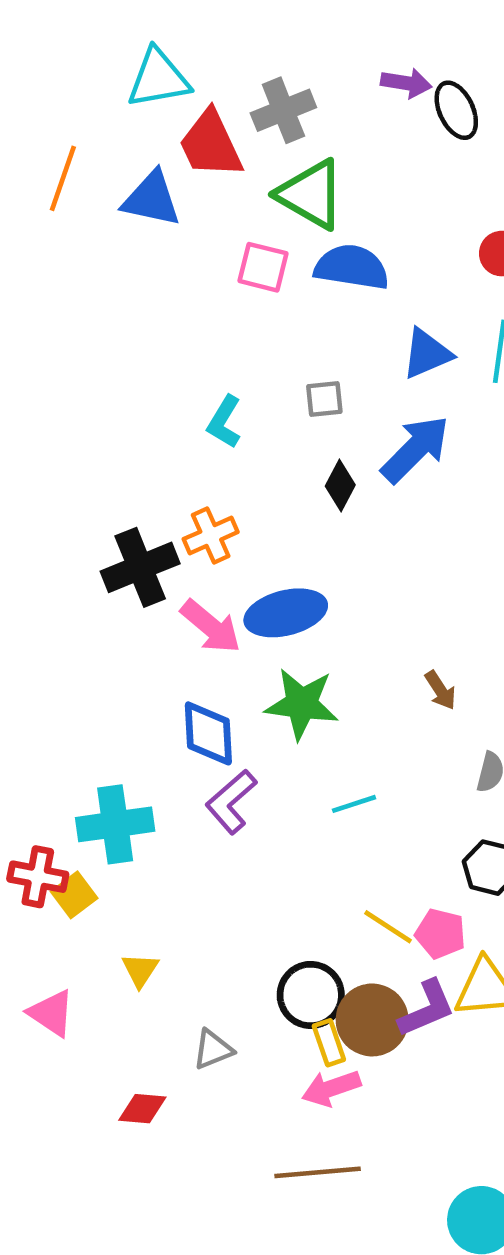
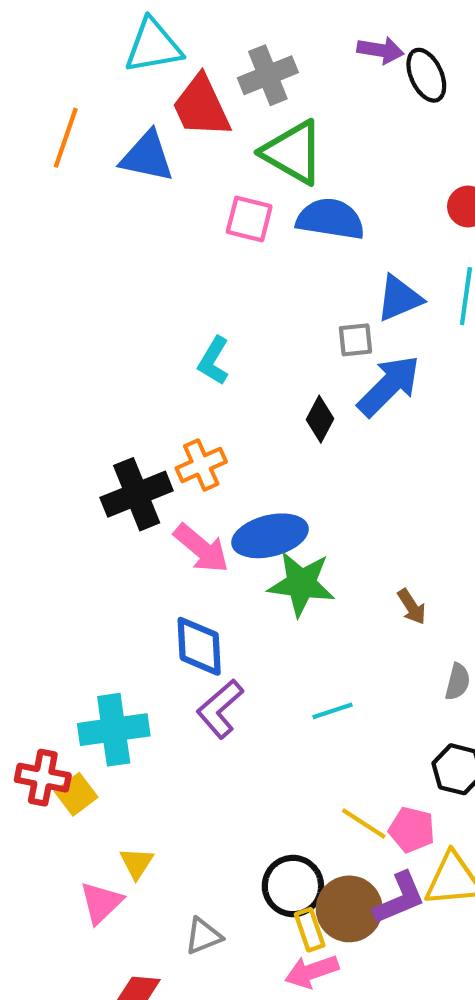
gray square: (324, 399) -> (355, 340), moved
green star: (302, 704) -> (301, 584), moved
pink triangle: (51, 1013) -> (101, 903), moved, turned 42

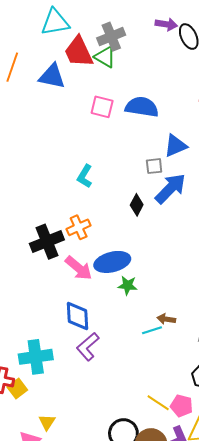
green triangle: (293, 152) -> (105, 57), moved, size x0.7
green star: (301, 584) -> (128, 285), size x0.6
brown arrow: (412, 607) -> (166, 319), moved, turned 132
cyan line: (333, 711) -> (152, 330), moved

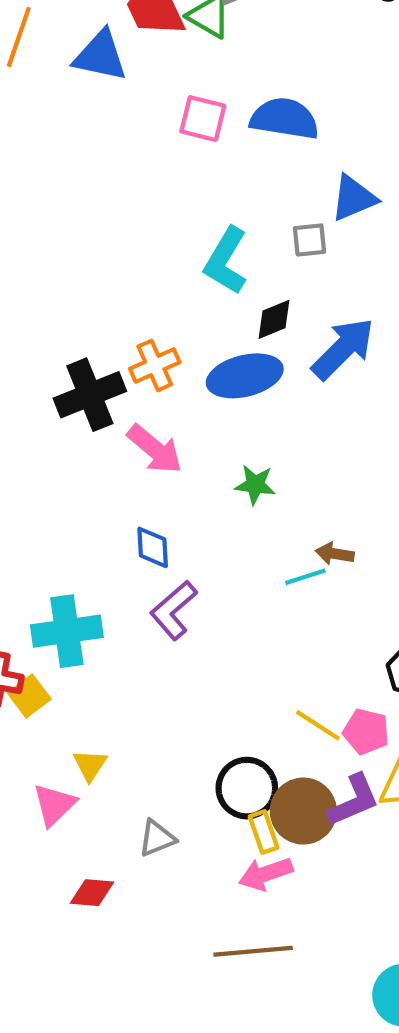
cyan L-shape: (85, 176) -> (226, 261), moved, size x1.4
blue arrow: (170, 189) -> (343, 349), moved
black diamond: (137, 205) -> (274, 319), turned 40
blue ellipse: (112, 262) -> (245, 376), moved
blue diamond: (78, 316) -> (153, 547), size x0.7

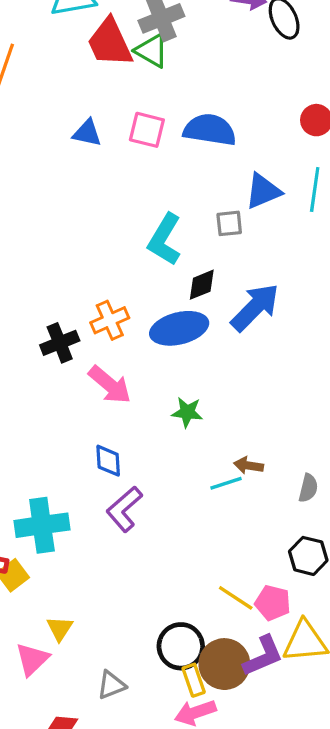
blue triangle: (100, 56) -> (87, 133), moved, size x0.7
black cross: (90, 395) -> (60, 343), size x0.7

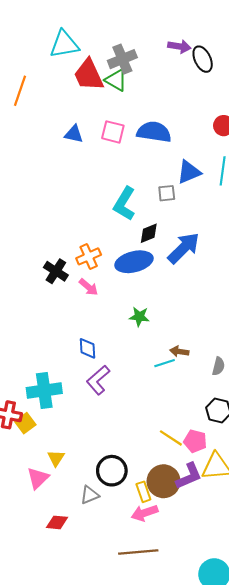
black cross: (60, 343) -> (56, 271), turned -35
pink arrow: (110, 385) -> (89, 287), moved, size x0.7
black circle: (181, 646) -> (112, 471), moved

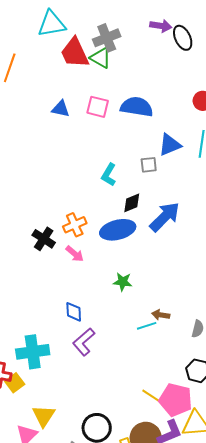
cyan L-shape: (124, 204) -> (109, 175), size x0.7
pink pentagon: (195, 441) -> (176, 400), size x1.5
yellow triangle: (56, 458) -> (44, 416), size x1.4

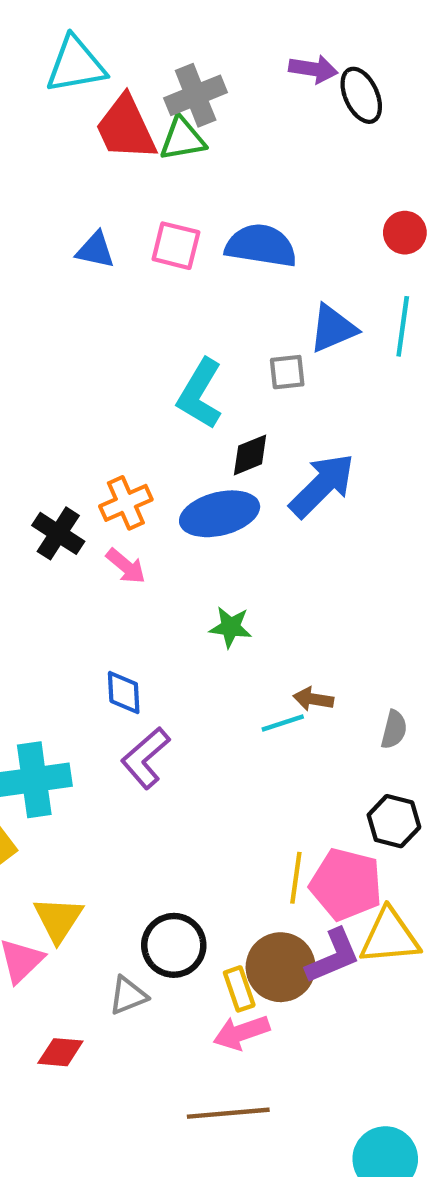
green triangle: (101, 58) -> (183, 139), turned -40
cyan L-shape: (109, 175) -> (200, 394), size x1.4
yellow line: (153, 397) -> (296, 878), turned 65

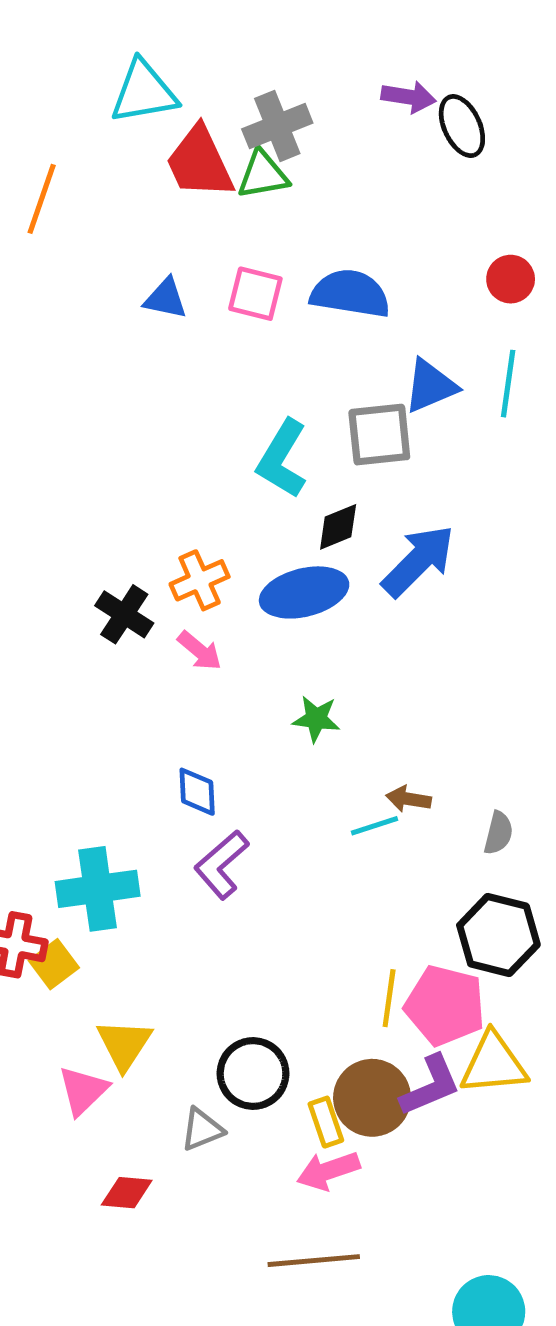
gray square: (287, 372) -> (379, 435), size x1.6
black hexagon: (394, 821) -> (498, 935), size x1.4

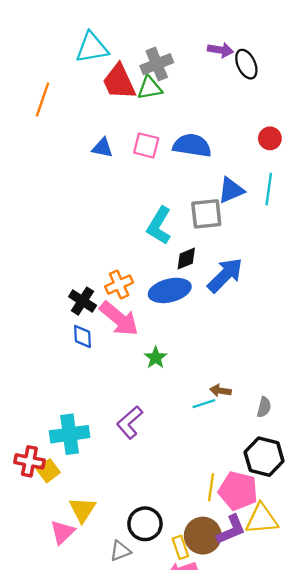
pink arrow: (200, 651) -> (119, 319), size x1.8
green star: (316, 719) -> (156, 358), moved, turned 30
blue diamond: (197, 792) -> (83, 336), moved

